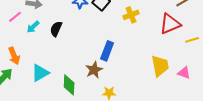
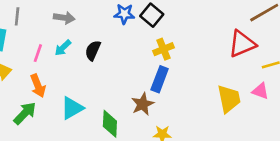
yellow cross: (131, 15) -> (164, 49), moved
pink line: (15, 17) -> (38, 53), moved, turned -32
pink triangle: (184, 73) -> (260, 91), moved

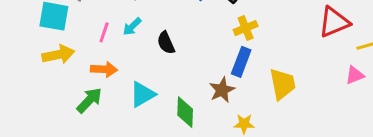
black semicircle: (93, 50) -> (166, 43), moved, turned -48
orange arrow: (38, 86) -> (104, 69), turned -65
pink triangle: (260, 91) -> (355, 75), turned -42
yellow trapezoid: (229, 99) -> (282, 84), moved

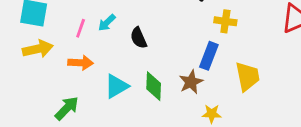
yellow cross: (246, 28) -> (225, 21), moved, turned 30
green arrow: (89, 100) -> (67, 108), moved
green diamond: (185, 112) -> (154, 86), moved

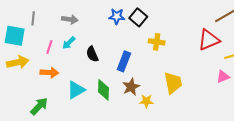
blue rectangle: (209, 56) -> (124, 61), moved
yellow star: (212, 114) -> (146, 101), moved

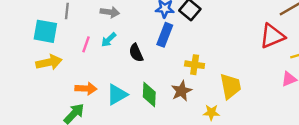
yellow cross: (157, 42) -> (195, 65), moved
blue rectangle: (124, 61) -> (165, 35), moved
orange arrow: (49, 73) -> (86, 89), moved
yellow star: (146, 101) -> (211, 112), moved

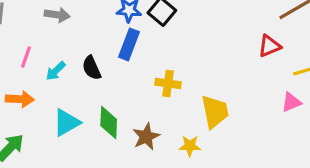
red triangle: (272, 36) -> (269, 46), size x0.7
cyan arrow: (109, 40) -> (56, 71), moved
orange arrow: (86, 89) -> (20, 99), moved
brown star: (181, 91) -> (146, 137), moved

